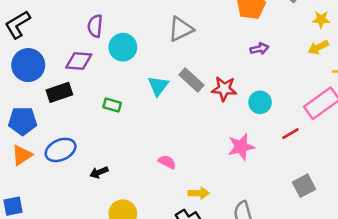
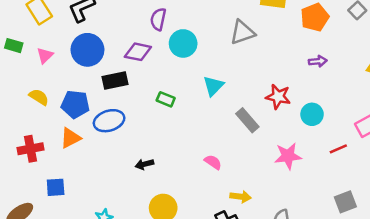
gray rectangle: (192, 80) -> (247, 120), moved
blue ellipse: (61, 150) -> (109, 121), moved

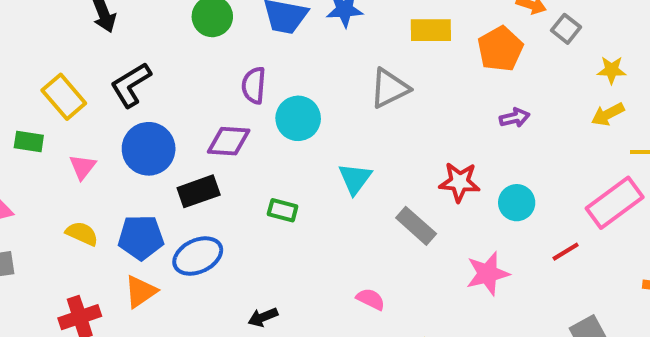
green rectangle: (14, 46) -> (29, 141), moved

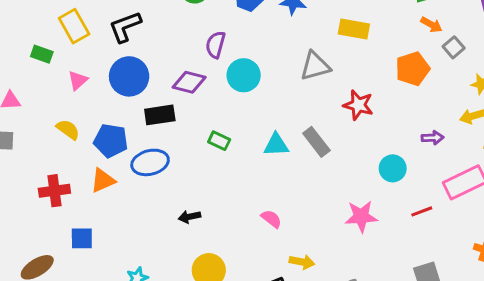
orange pentagon: (500, 49) -> (412, 69), moved
purple arrow: (515, 118) -> (433, 138), moved
cyan triangle: (355, 179) -> (276, 145), moved, turned 40
red star: (459, 182) -> (358, 105), moved
gray rectangle: (416, 226) -> (316, 142), moved

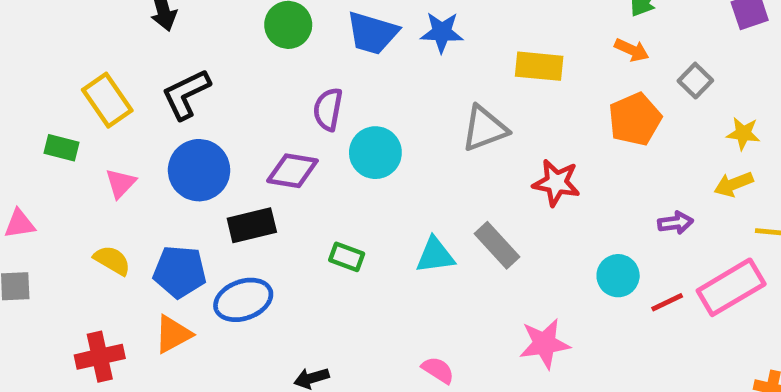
orange arrow: (431, 25) -> (632, 50), moved
red line: (422, 211) -> (667, 302), moved
pink star: (361, 217) -> (545, 344), moved

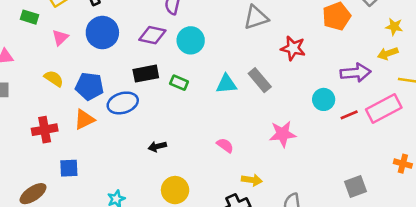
cyan circle: (375, 153) -> (191, 40), moved
purple arrow: (675, 223) -> (356, 73), size x1.6
black rectangle: (252, 225) -> (146, 74), moved

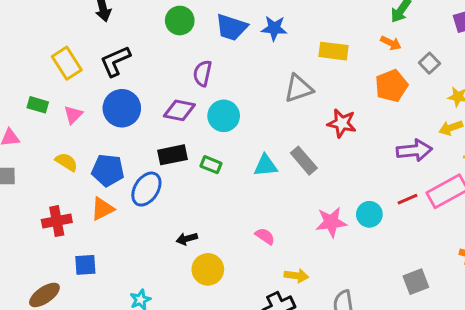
green rectangle: (29, 17) -> (38, 105), moved
cyan circle: (324, 99) -> (369, 214), moved
blue ellipse: (123, 103) -> (146, 189), turned -40
yellow circle: (175, 190) -> (208, 269), moved

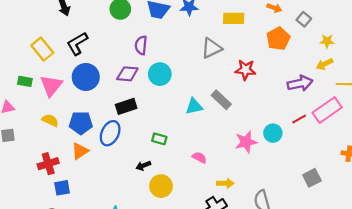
pink triangle: (73, 115) -> (51, 86), size x1.6
green rectangle: (211, 165) -> (159, 139), moved
blue square: (85, 265) -> (62, 188), moved

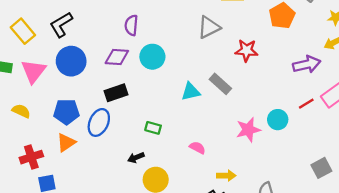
yellow semicircle: (50, 120) -> (21, 111), moved

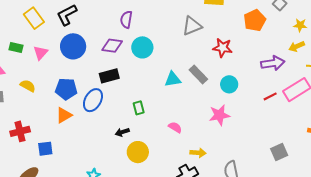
pink triangle: (33, 71) -> (40, 53), size x0.7
cyan circle: (278, 120) -> (229, 84), moved
green rectangle: (153, 128) -> (139, 108), turned 56
red cross: (31, 157) -> (20, 131), moved

